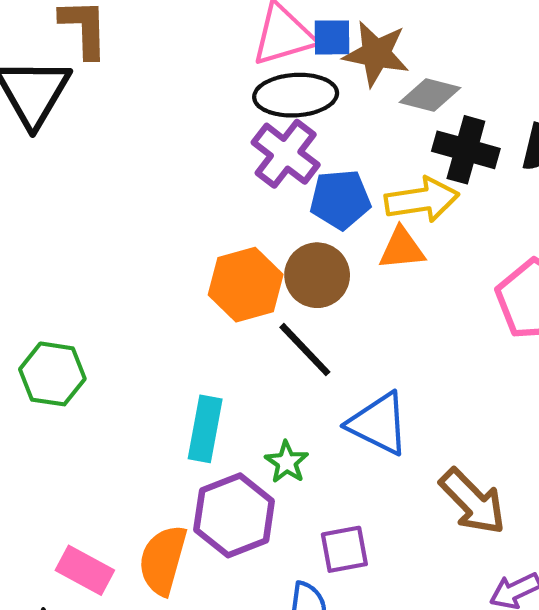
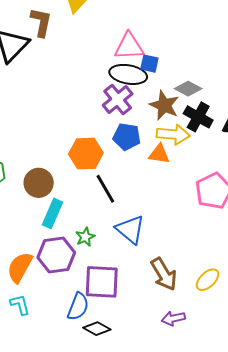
blue square: (332, 37) -> (149, 64), moved
brown star: (376, 54) -> (164, 105), moved
blue pentagon: (340, 199) -> (127, 137), moved
brown circle: (317, 275) -> (39, 183), moved
purple square: (344, 549) -> (102, 282), size x1.6

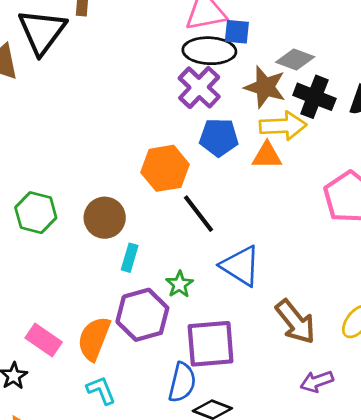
cyan rectangle: (53, 213) -> (130, 258), size x0.7

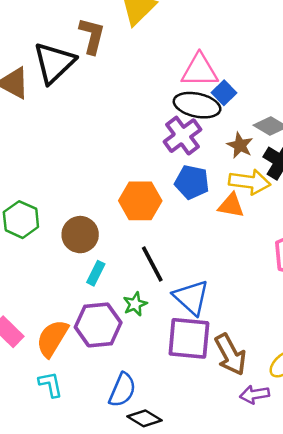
blue square: (237, 32) -> (224, 93), turned 30
brown star: (265, 87) -> (240, 145), size x0.7
black line: (198, 214) -> (152, 264), moved
purple square: (211, 344) -> (189, 338), moved
purple arrow: (317, 381) -> (255, 394), moved

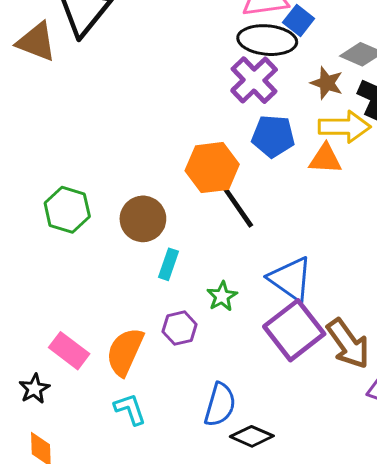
black line: (152, 264) -> (238, 207), moved
purple hexagon: (98, 325) -> (180, 328), size x0.6
purple square: (189, 338) -> (294, 330), turned -36

